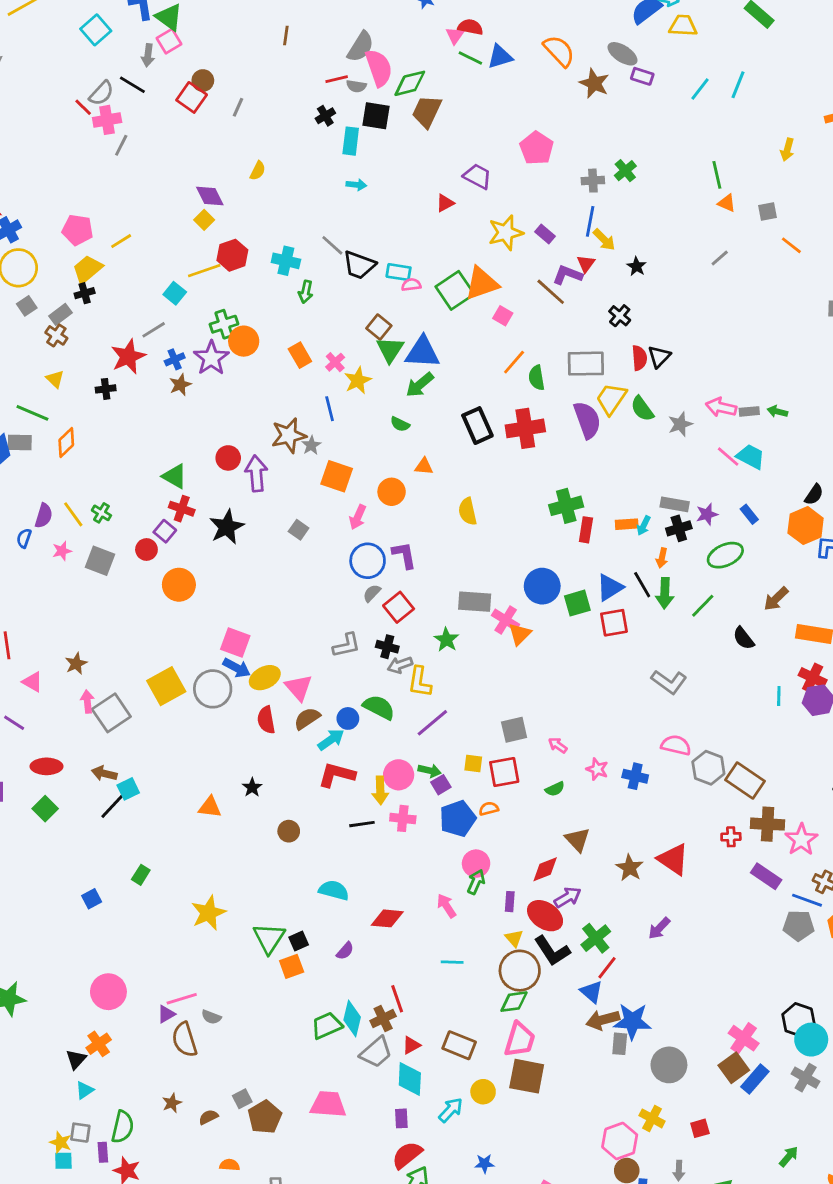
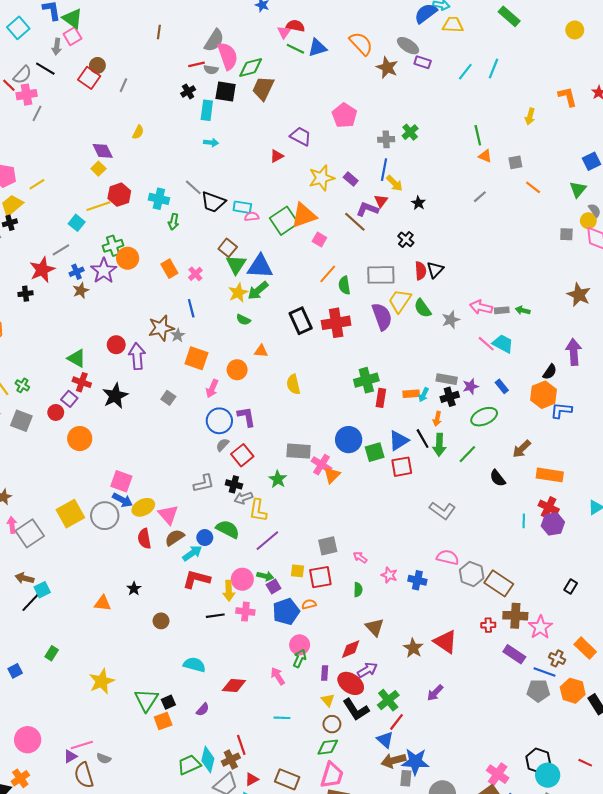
yellow star: (358, 381) -> (238, 293), moved
green semicircle: (555, 789) -> (358, 590), turned -64
brown circle: (520, 971) -> (332, 724), size x0.6

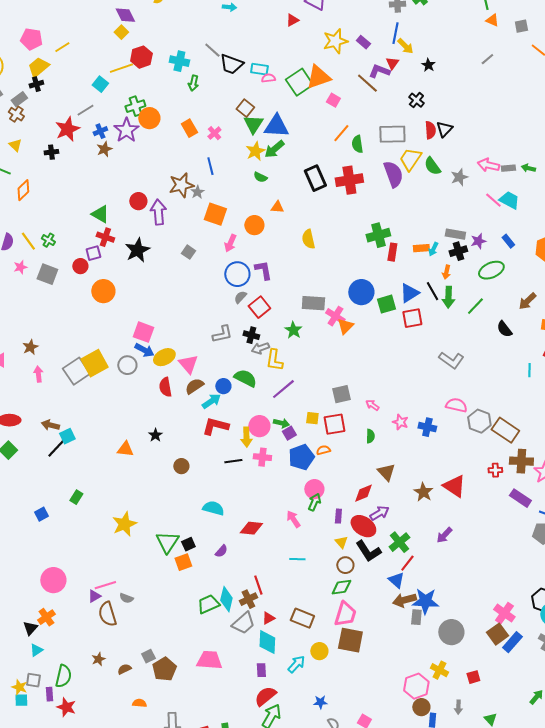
purple square: (69, 399) -> (93, 253), turned 35
gray circle: (105, 516) -> (127, 365), size x0.7
gray square: (30, 533) -> (76, 371), moved

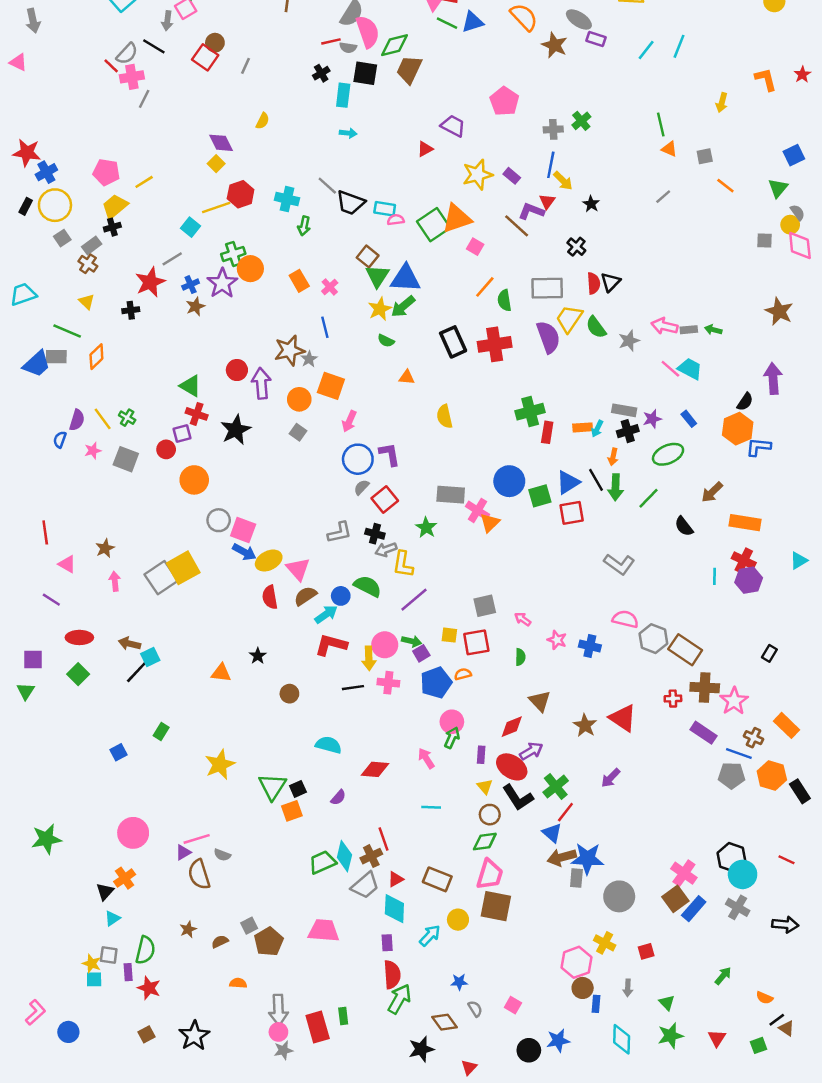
orange circle: (254, 225) -> (299, 399), moved
gray circle: (127, 365) -> (219, 520), moved
red semicircle: (265, 696) -> (392, 975), turned 125

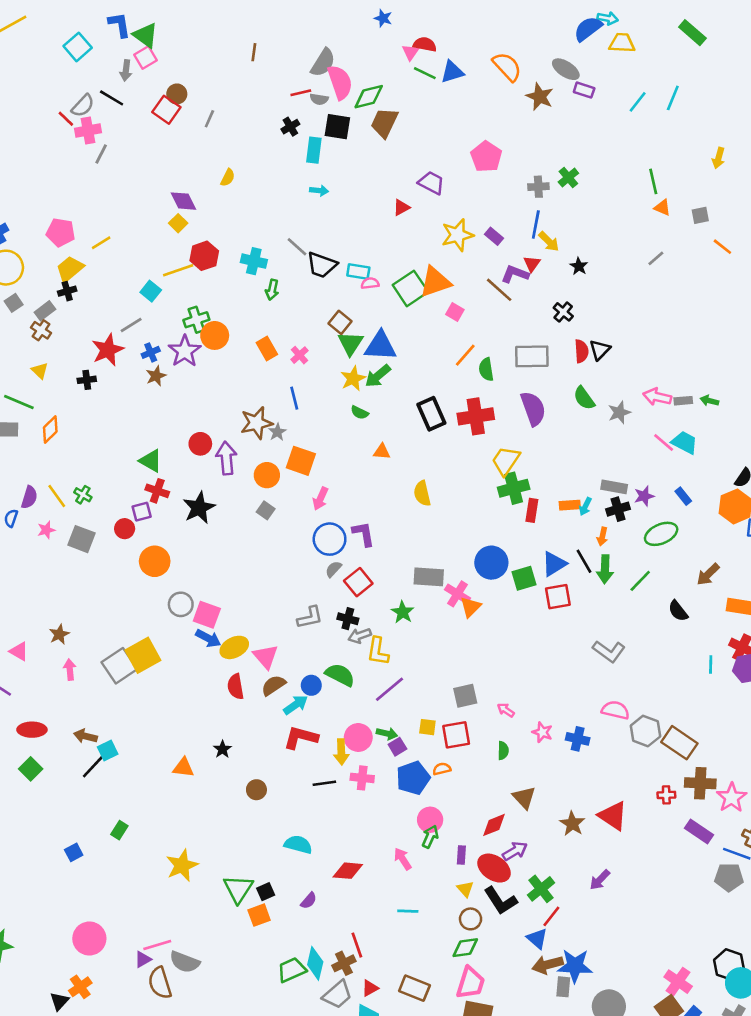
yellow trapezoid: (569, 319) -> (506, 461), moved
gray semicircle: (222, 855) -> (185, 962), size x1.6

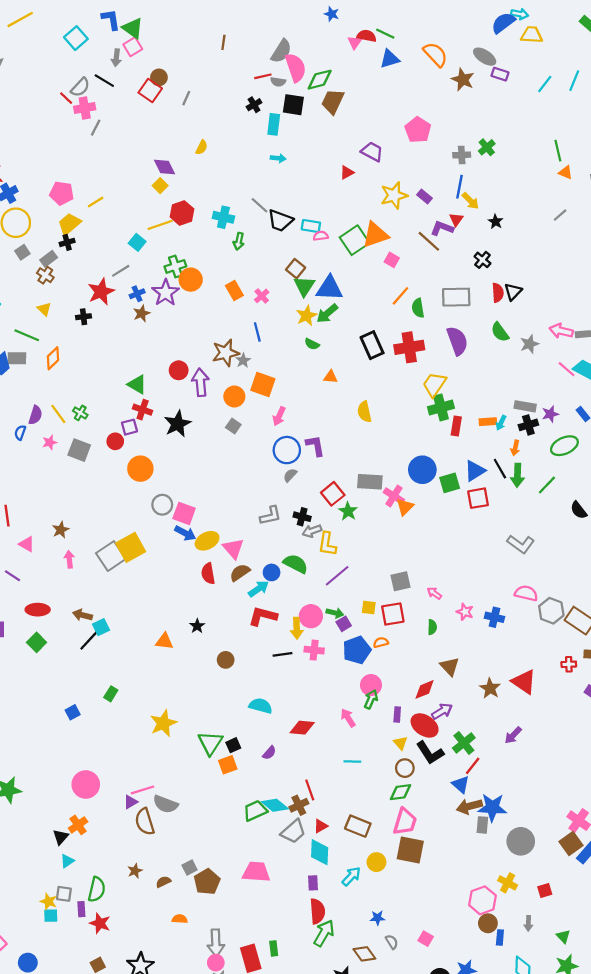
green line: (425, 73) -> (385, 34), moved
red square: (358, 582) -> (333, 494), moved
cyan diamond: (315, 963) -> (275, 805), turned -64

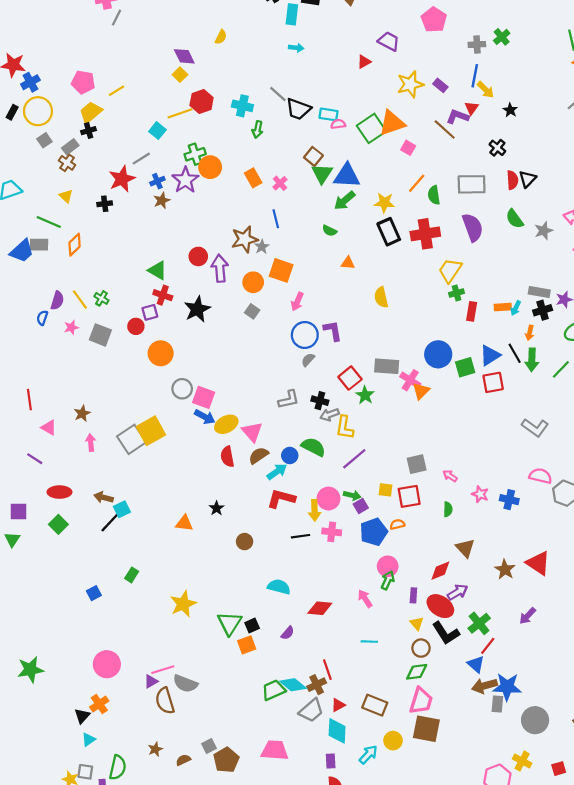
yellow star: (306, 316) -> (384, 203), moved, turned 30
green cross: (441, 407) -> (456, 293), size x0.6

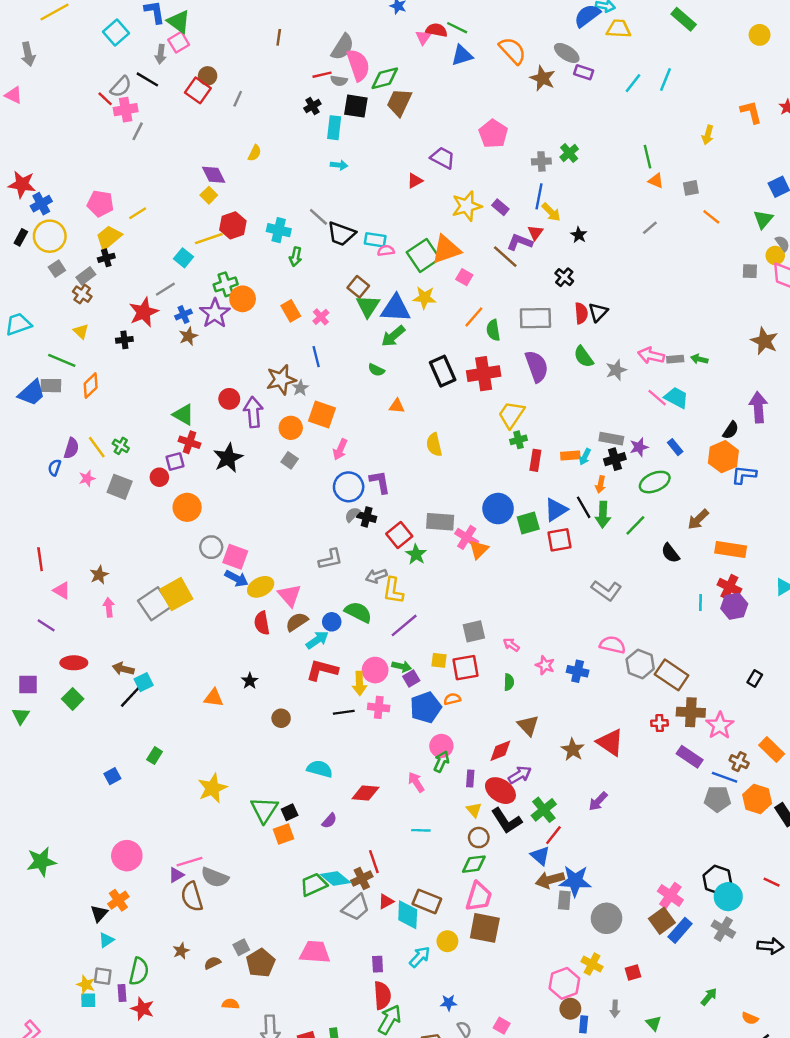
yellow star: (384, 203) -> (425, 298), moved
black cross: (320, 401) -> (367, 517), moved
cyan diamond: (337, 731) -> (408, 915), moved

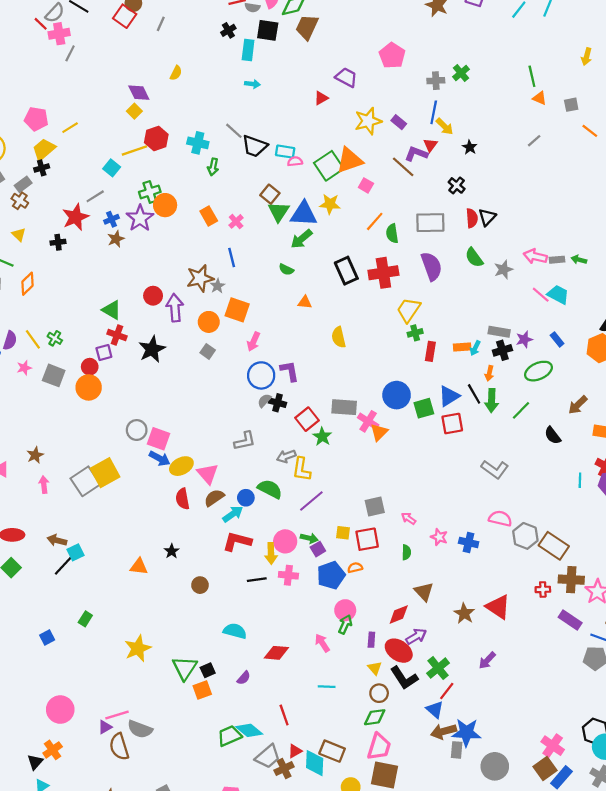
orange circle: (187, 507) -> (89, 387), moved
brown cross: (362, 879) -> (284, 769), moved

